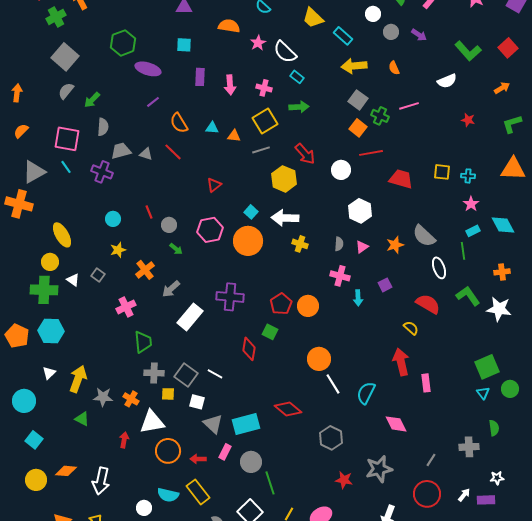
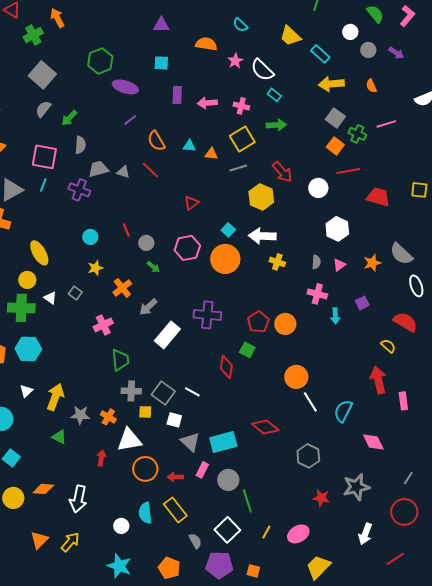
pink arrow: (230, 85) -> (207, 103), turned 90
cyan line: (66, 167) -> (43, 185), turned 56
cyan semicircle: (168, 495) -> (145, 513), turned 70

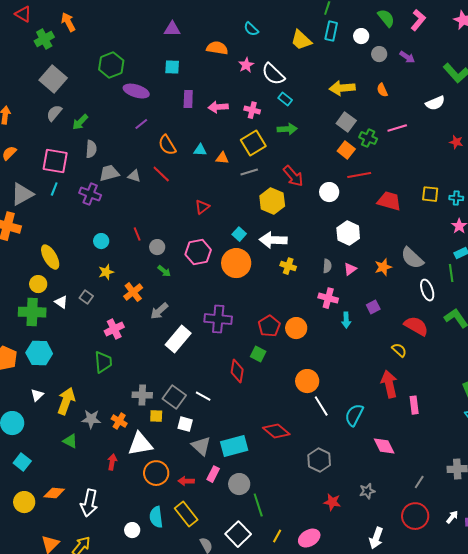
cyan rectangle: (320, 54) -> (331, 31), moved, turned 60
green trapezoid: (120, 360) -> (103, 362), moved
gray star: (356, 487) -> (367, 491), size x0.6

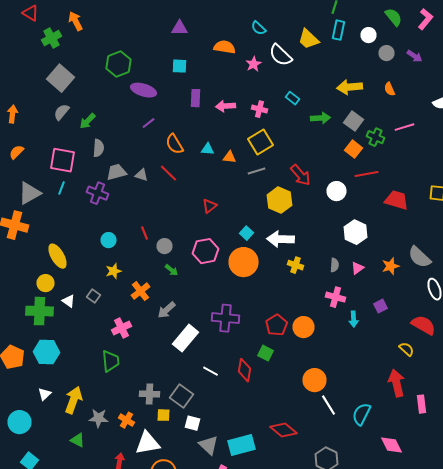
white semicircle: (273, 74) -> (280, 55), moved
green arrow: (287, 129) -> (320, 118), moved
white line: (203, 396) -> (210, 371), moved

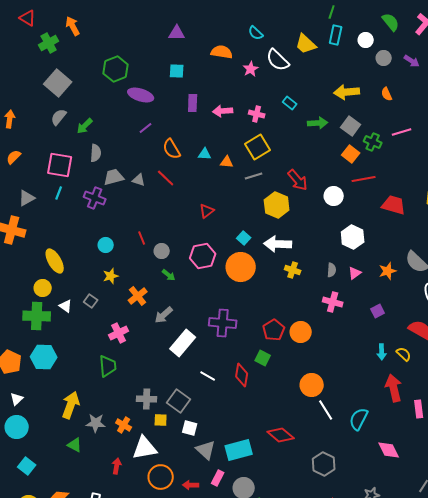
gray triangle: (30, 193) -> (27, 198), size x0.7
cyan arrow: (354, 319) -> (382, 352), moved
white triangle: (44, 394) -> (17, 399), moved

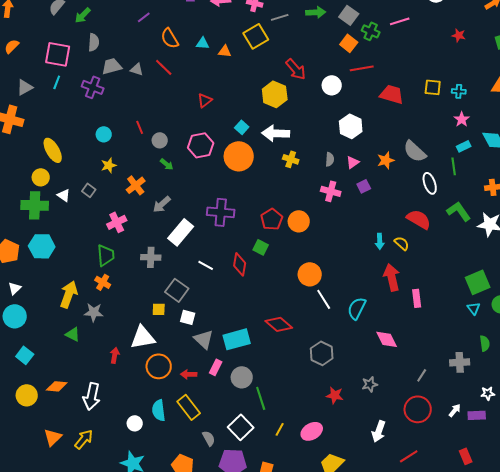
gray line: (254, 176) -> (280, 17), moved
purple square: (378, 311) -> (364, 186), moved
gray cross: (147, 399) -> (151, 257), moved
orange cross: (124, 425) -> (103, 282), moved

